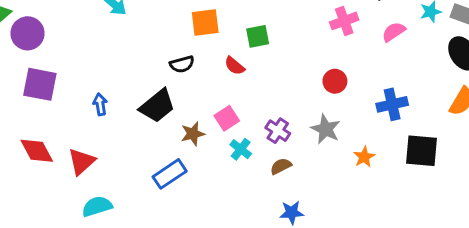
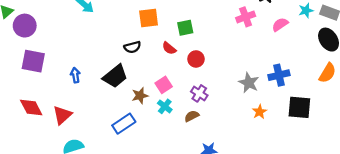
red circle: (335, 81) -> (196, 59), moved
gray star: (326, 129) -> (249, 83), moved
cyan cross: (241, 149) -> (165, 106), moved
brown semicircle: (281, 166) -> (192, 116), moved

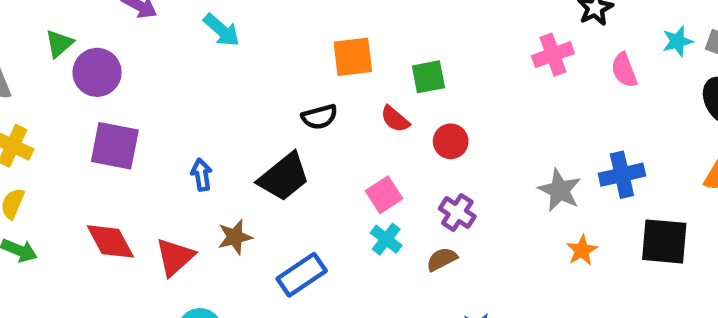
pink semicircle: (280, 24) -> (624, 70), turned -77
brown star: (140, 96) -> (235, 237), moved

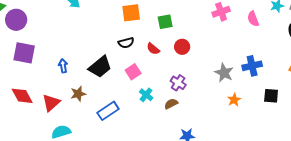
black semicircle: (319, 117) -> (126, 43), moved
red semicircle: (395, 119) -> (153, 49), moved
red circle: (451, 141) -> (182, 47), moved
pink square: (384, 195) -> (133, 72), moved
black square: (664, 241) -> (271, 96), size x0.7

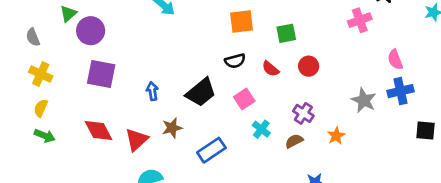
pink semicircle: (253, 19) -> (395, 60), moved
orange star: (234, 100) -> (336, 136), moved

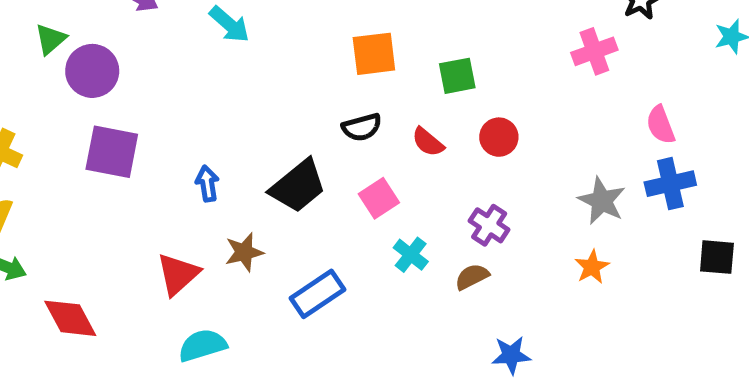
red diamond: (98, 130) -> (70, 318), moved
orange star: (336, 136) -> (592, 267), moved

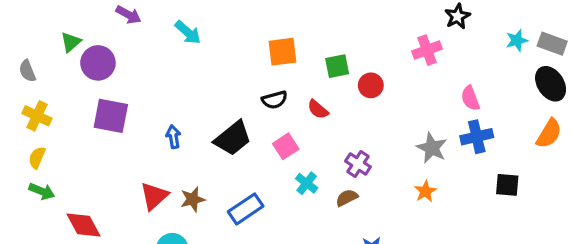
red circle: (499, 137) -> (371, 85), moved
brown star: (244, 252) -> (193, 199), moved

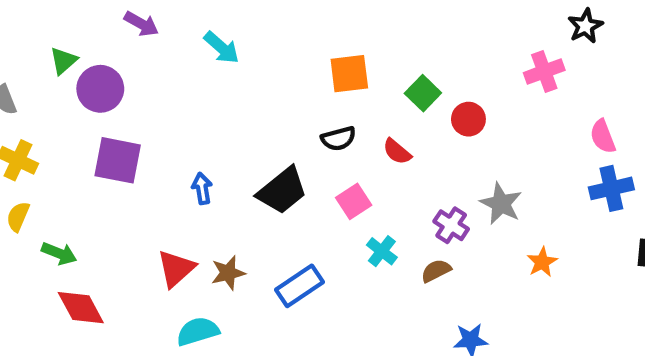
green square: (337, 66) -> (423, 93), turned -35
gray star: (432, 148) -> (501, 204), moved
green arrow: (42, 191) -> (59, 253), moved

